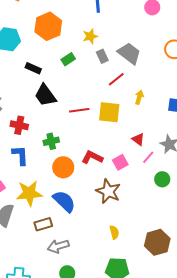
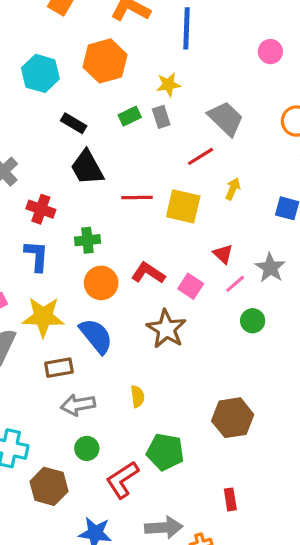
gray rectangle: (102, 56) -> (161, 117), moved
pink square: (120, 162) -> (191, 286), turned -35
yellow semicircle: (114, 232) -> (137, 396), moved

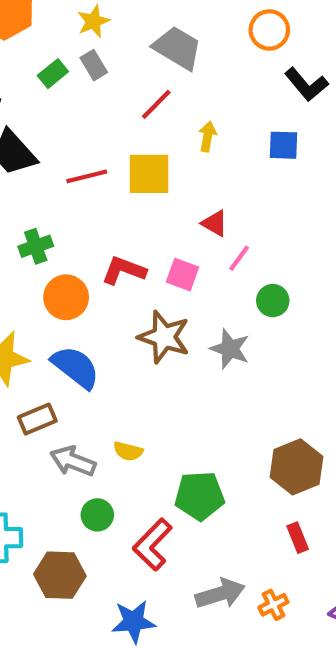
gray star: (270, 268) -> (230, 349), moved
yellow semicircle: (137, 396) -> (128, 451), moved, turned 125
gray arrow: (78, 405) -> (73, 461), turned 44
brown hexagon: (233, 418) -> (296, 467), moved

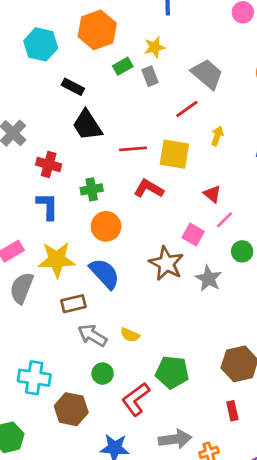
green rectangle: (53, 74) -> (123, 66), moved
red L-shape: (124, 270) -> (149, 189), moved
pink square: (182, 275) -> (193, 235), moved

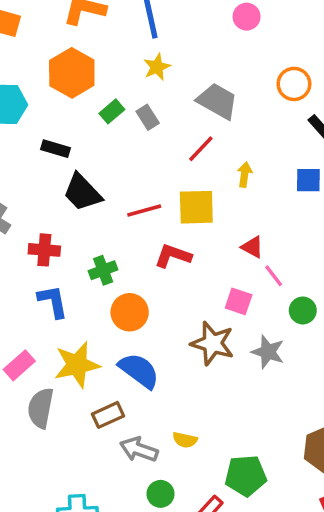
yellow star: (155, 47) -> (157, 67), moved
pink line: (225, 220) -> (274, 276), turned -72

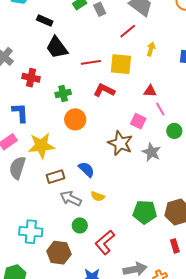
red triangle: (252, 247) -> (150, 91), turned -32
blue L-shape: (53, 301) -> (20, 113), moved
blue semicircle: (139, 371) -> (86, 169), moved, size x0.7
green pentagon: (246, 476) -> (145, 212), moved

